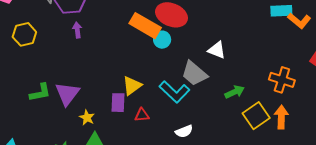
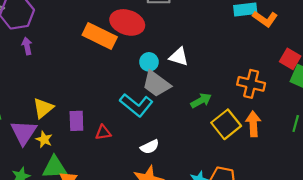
cyan circle: (162, 40) -> (149, 62), moved
yellow triangle: (132, 86) -> (43, 108), moved
purple triangle: (67, 94) -> (24, 132), moved

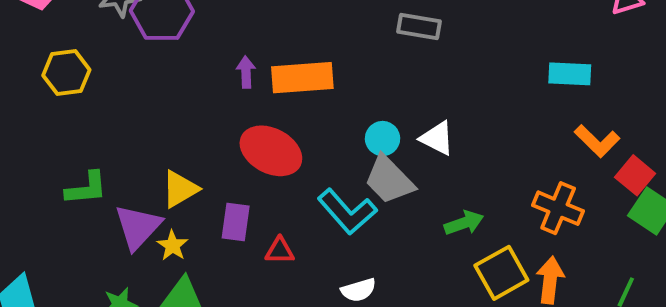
orange L-shape: (265, 19) -> (597, 141), moved
red ellipse: (127, 22) -> (271, 151), moved
orange rectangle: (100, 36) -> (302, 78), turned -40
purple arrow: (27, 46) -> (246, 72), moved

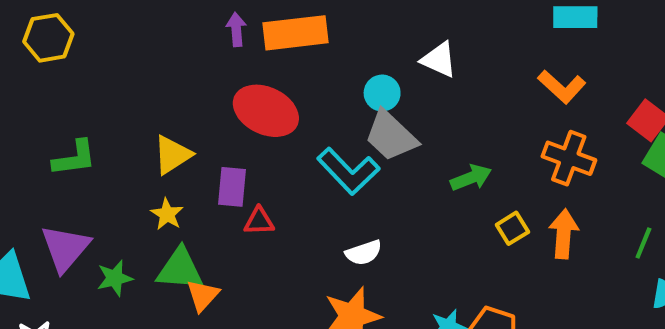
white triangle: (437, 138) -> (439, 60), moved
orange L-shape: (597, 141) -> (562, 87), moved
purple triangle: (138, 227) -> (65, 248), moved
red triangle: (280, 251) -> (259, 221), moved
yellow square: (501, 273) -> (512, 228), size x0.6

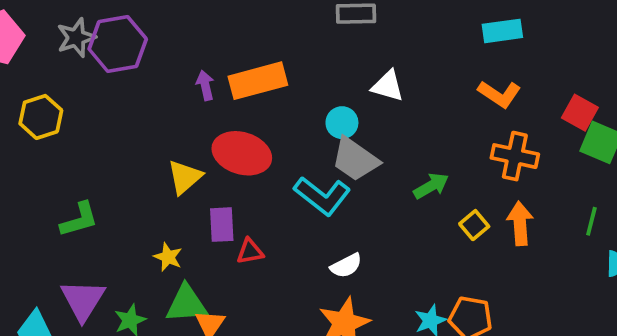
yellow triangle: (172, 155) -> (185, 177), moved

